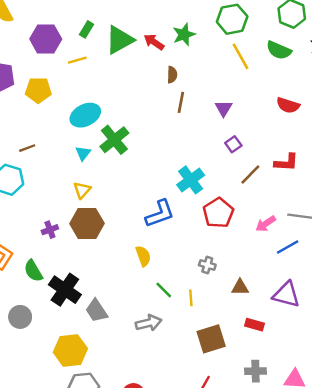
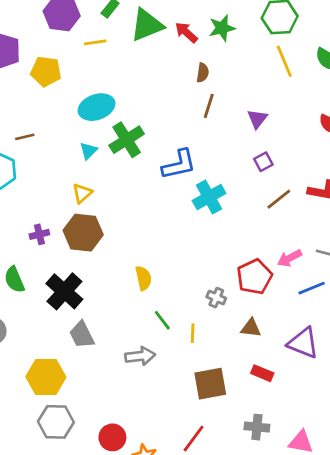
red pentagon: (218, 213) -> (254, 277), moved
blue L-shape: (160, 214) -> (179, 164), moved
black cross: (65, 290) -> (64, 291), moved

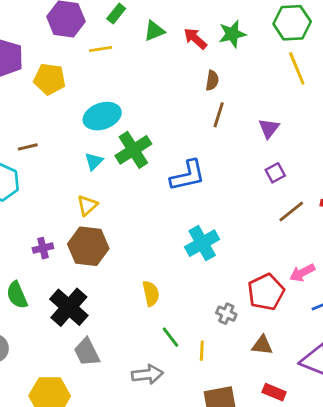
green triangle: (147, 25) -> (154, 31), size x0.6
cyan cross: (209, 197) -> (202, 243), moved

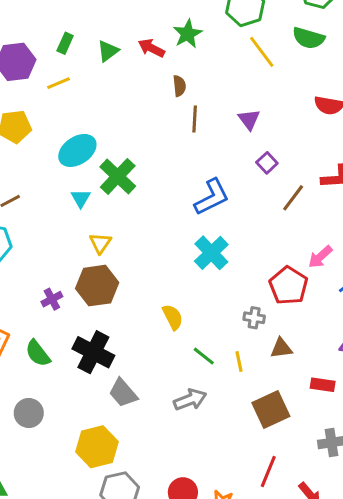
blue L-shape: (188, 176) -> (212, 197), moved
yellow triangle: (87, 205) -> (100, 243), moved
brown triangle: (262, 345) -> (281, 348), moved

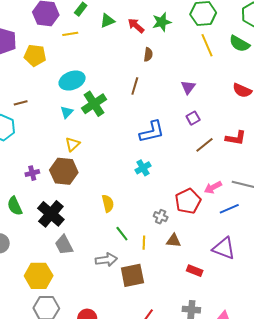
brown line: (195, 119) -> (135, 86), moved
cyan cross: (211, 253) -> (143, 168), size x0.7
brown square: (271, 409) -> (132, 275), moved

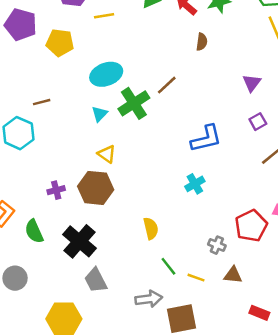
brown line: (135, 86) -> (167, 85), moved, turned 30
yellow triangle: (72, 144) -> (107, 154), turned -42
yellow line: (144, 243) -> (196, 278), turned -72

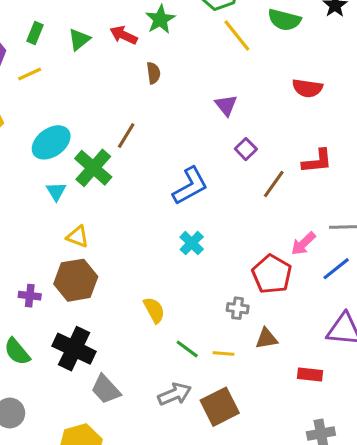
purple cross: (56, 190) -> (30, 296), turned 36

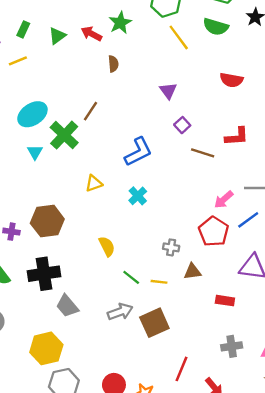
brown line: (274, 184) -> (203, 153), turned 70
yellow triangle: (78, 237) -> (94, 183), moved, turned -42
red pentagon: (272, 274) -> (214, 232), moved
black cross: (74, 349) -> (44, 274), turned -36

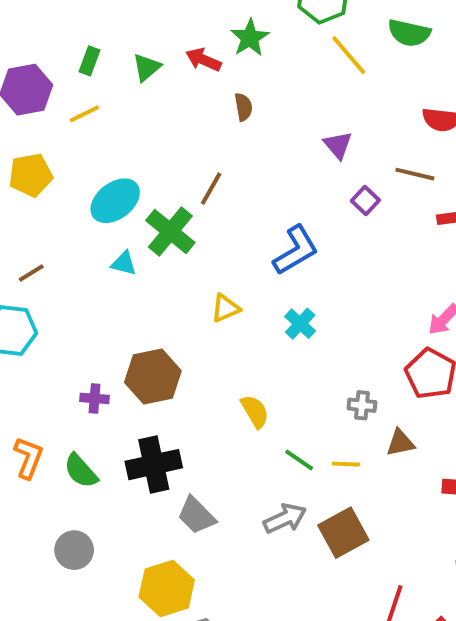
cyan triangle: (35, 152) -> (124, 263), turned -42
brown line: (203, 153) -> (415, 174), moved

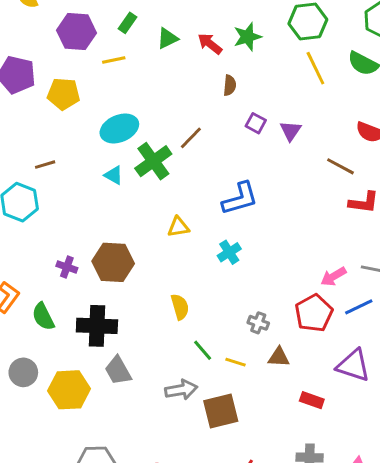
purple square: (365, 200) -> (256, 123), moved, turned -30
yellow hexagon: (167, 588) -> (69, 390), moved

